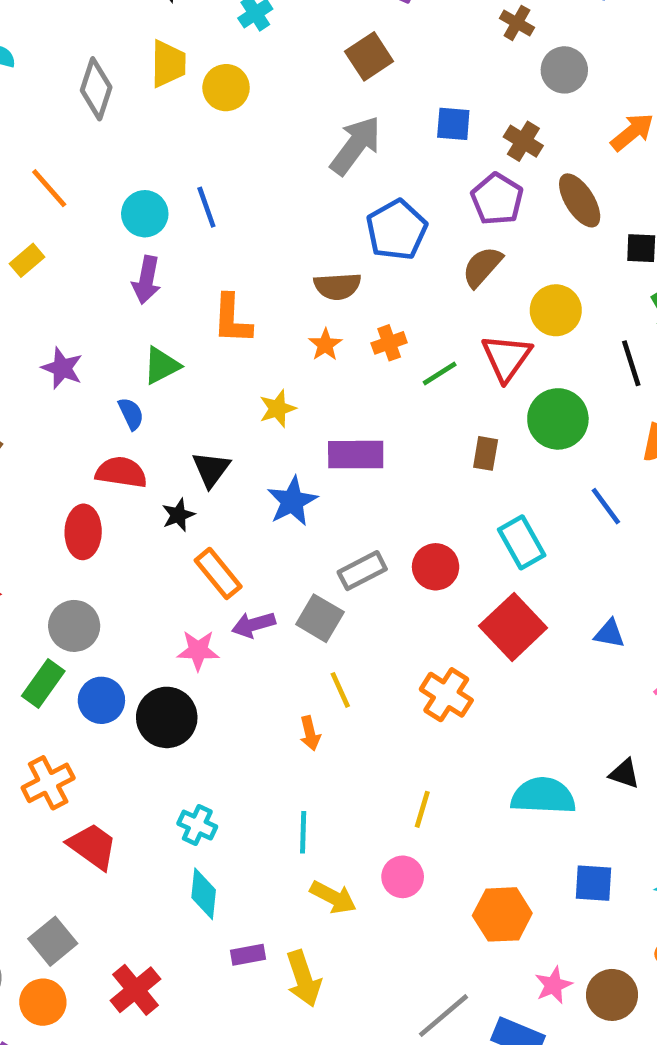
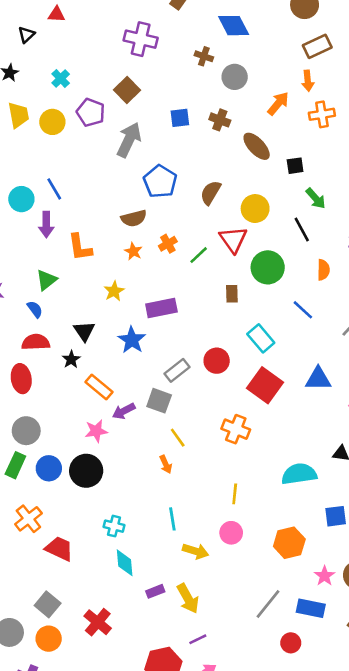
purple pentagon: (497, 199) -> (91, 112), moved
purple arrow: (146, 280) -> (46, 224), moved
blue triangle: (610, 634) -> (318, 379), size x1.5

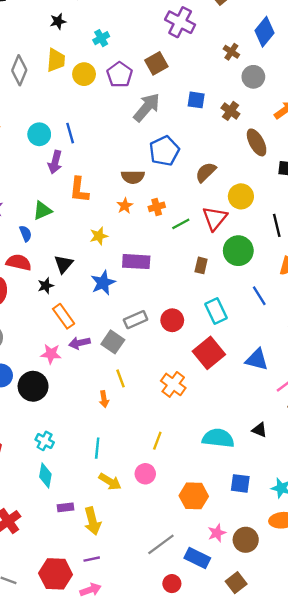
blue diamond: (234, 26) -> (264, 32), turned 52

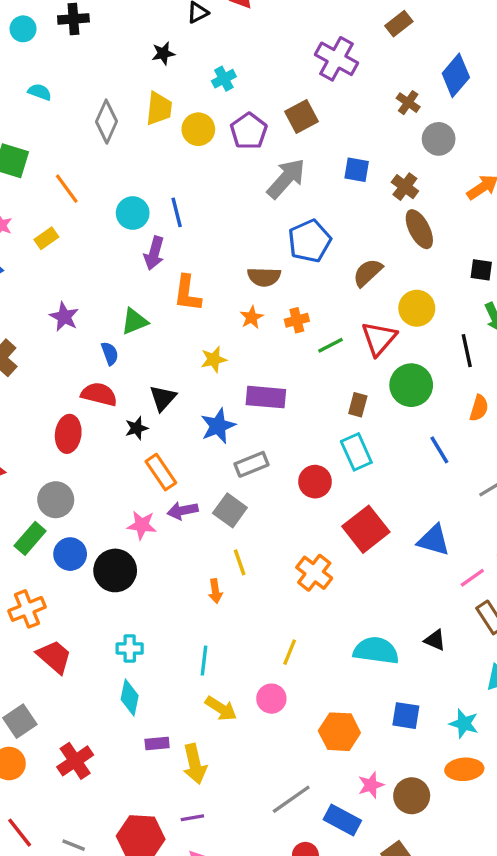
brown ellipse: (257, 142) -> (419, 229), moved
cyan rectangle: (216, 311) -> (356, 452), moved
gray rectangle: (136, 320) -> (252, 464), moved
cyan cross: (45, 441) -> (130, 649), turned -30

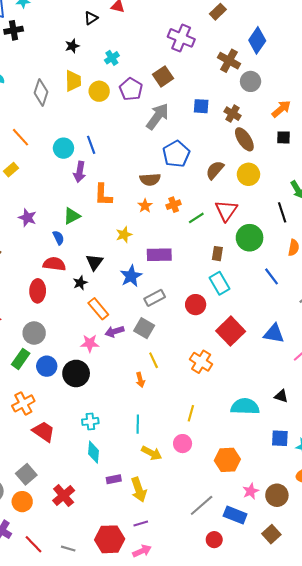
brown cross: (408, 103) -> (229, 61), size x1.5
black square: (481, 270) -> (283, 137), moved
yellow circle: (417, 308) -> (248, 174), moved
blue square: (406, 716) -> (280, 438), moved

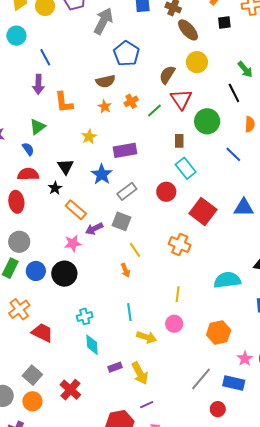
cyan circle: (63, 148) -> (16, 36), moved
brown semicircle: (215, 170) -> (167, 75), moved

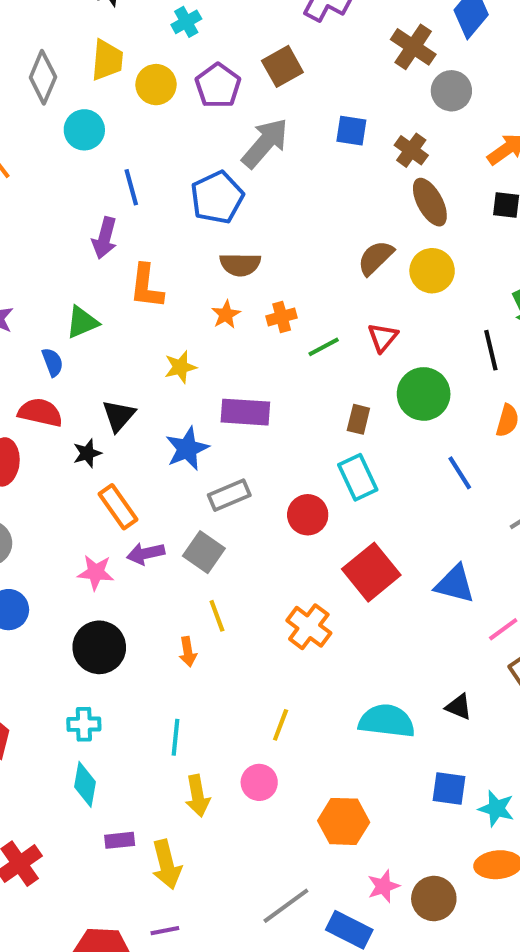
blue pentagon: (126, 54) -> (217, 197), moved
brown semicircle: (167, 75) -> (376, 258), moved
red triangle: (181, 99) -> (383, 337), size x0.7
black circle: (64, 274) -> (99, 647), moved
yellow arrow: (147, 337) -> (198, 796), turned 48

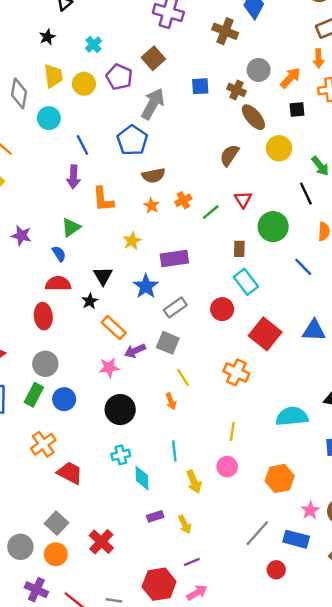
gray circle: (451, 91) -> (259, 70), moved
yellow circle: (432, 271) -> (279, 148), moved
cyan diamond: (85, 784) -> (142, 478), moved
yellow arrow: (167, 865) -> (185, 524), size x0.7

